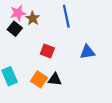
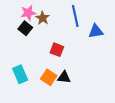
blue triangle: (87, 52) -> (96, 31), moved

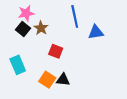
brown star: (43, 18) -> (41, 28), moved
cyan rectangle: (20, 74) -> (18, 65), moved

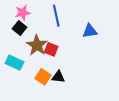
blue line: (75, 16) -> (56, 16), moved
brown star: (41, 28) -> (37, 45), moved, size x1.5
cyan rectangle: (18, 65) -> (14, 63), turned -42

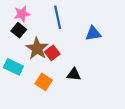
red square: (51, 49) -> (52, 53), turned 32
black triangle: (58, 77) -> (74, 74), moved

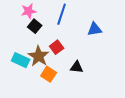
blue line: (58, 17) -> (62, 14), turned 30
black square: (19, 30) -> (35, 26), moved
brown star: (37, 49) -> (39, 56), moved

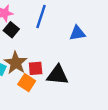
red square: (57, 47) -> (36, 68), moved, turned 32
black triangle: (77, 67) -> (58, 75), size x1.5

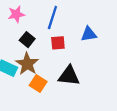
black square: (11, 30) -> (27, 40), moved
red square: (36, 68) -> (58, 43), moved

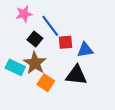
blue line: (52, 18) -> (50, 26), moved, turned -55
blue triangle: (89, 34) -> (85, 50), moved

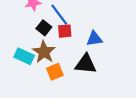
red square: (65, 42) -> (65, 31), moved
orange square: (46, 83) -> (55, 72), turned 35

